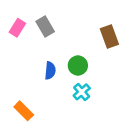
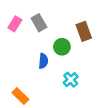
brown rectangle: (109, 37) -> (84, 31), moved
green circle: (78, 65) -> (62, 47), moved

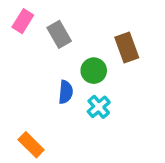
pink rectangle: (15, 24) -> (23, 21), moved
cyan cross: (71, 80) -> (99, 107), moved

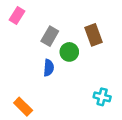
gray rectangle: (59, 34) -> (50, 36), moved, turned 60
cyan cross: (99, 107) -> (102, 97), moved, turned -35

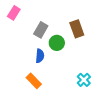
cyan cross: (102, 97) -> (84, 80), turned 32
orange rectangle: (23, 107) -> (34, 81), moved

